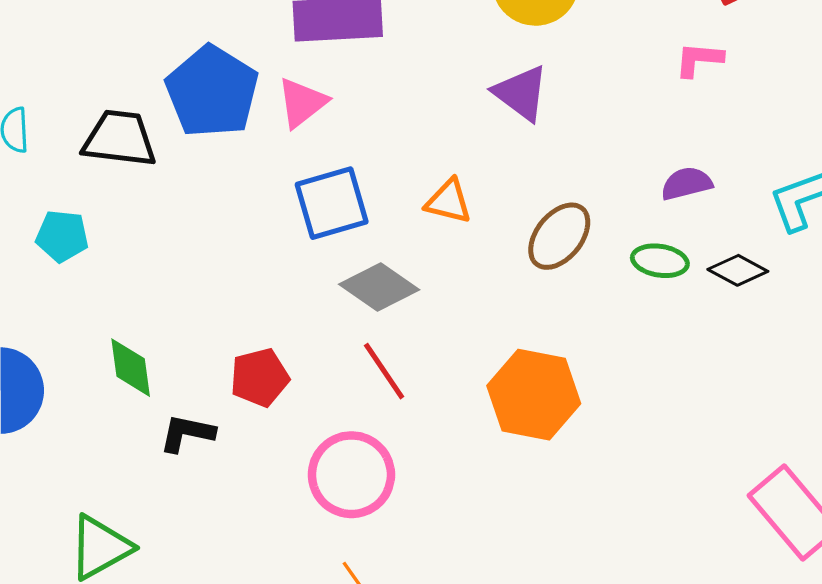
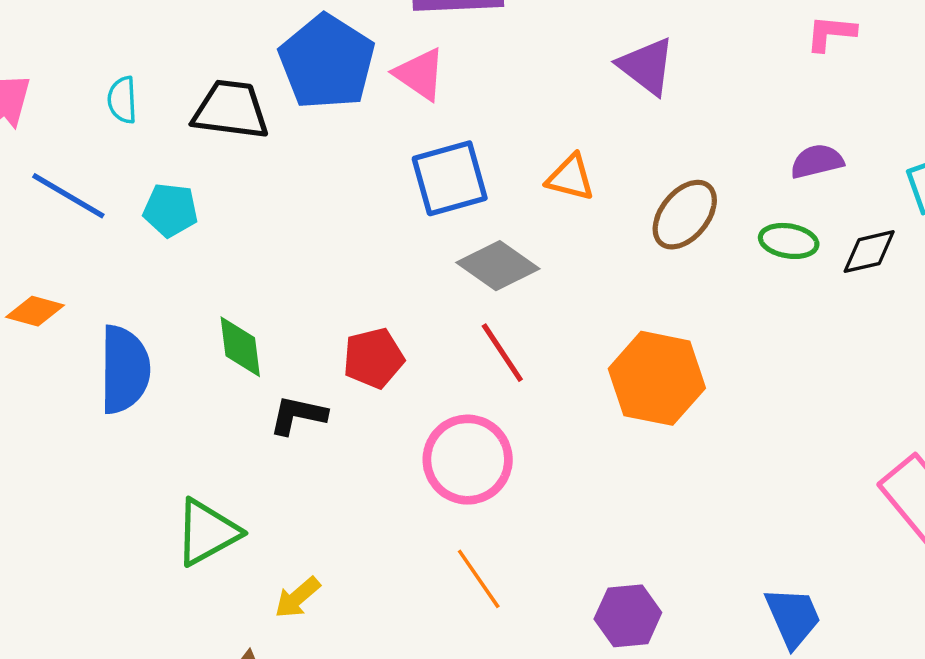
pink triangle: (302, 103) -> (420, 74), turned -48
black diamond: (738, 270) -> (869, 252), turned -42

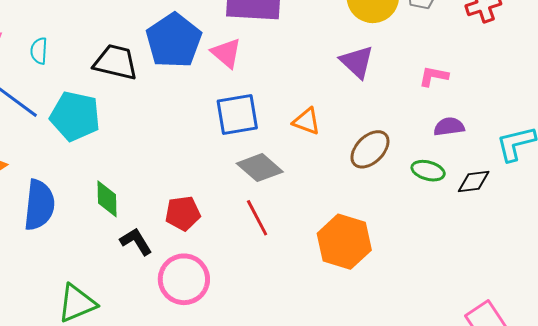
pink L-shape: (831, 33) -> (434, 76), moved
cyan semicircle: (122, 100) -> (39, 51), moved
cyan pentagon: (170, 210) -> (75, 116), size x1.6
black L-shape: (298, 415) -> (136, 241), turned 40
pink circle: (468, 460) -> (184, 279), moved

